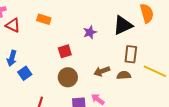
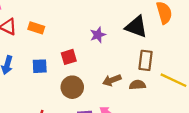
orange rectangle: (44, 19) -> (36, 28), moved
black triangle: (123, 25) -> (136, 27), turned 45
blue square: (25, 73) -> (40, 66), moved, turned 32

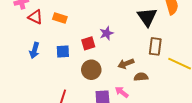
black triangle: (136, 27) -> (147, 17), turned 35
purple star: (98, 35) -> (106, 33), moved
brown semicircle: (137, 85) -> (141, 77), moved

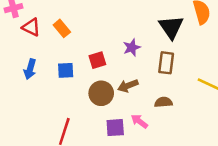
orange rectangle: (60, 18) -> (62, 28), turned 32
purple star: (106, 33) -> (132, 48), moved
brown rectangle: (155, 46) -> (166, 63), moved
brown arrow: (126, 64) -> (128, 86), moved

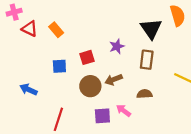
blue arrow: (30, 69) -> (28, 89), moved, turned 98

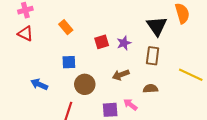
red triangle: (30, 29) -> (25, 33), moved
red square: (87, 57) -> (102, 42), moved
brown circle: (90, 86) -> (85, 84), moved

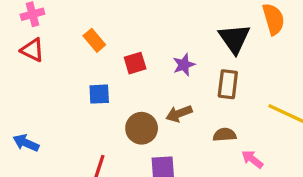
red square: (102, 42) -> (135, 63), moved
blue arrow: (39, 84) -> (26, 143), moved
brown circle: (85, 84) -> (142, 128), moved
pink arrow: (130, 104) -> (252, 159), moved

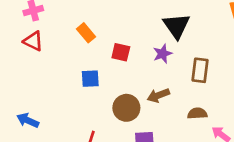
black triangle: (234, 39) -> (176, 26), moved
red square: (135, 63) -> (121, 52), turned 30

